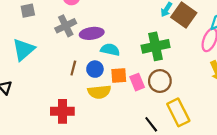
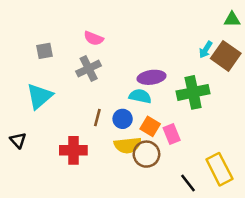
purple ellipse: (92, 33) -> (151, 77), moved
orange square: (119, 76) -> (150, 126), turned 35
brown circle: (160, 81) -> (146, 154), moved
red cross: (62, 111) -> (73, 150), moved

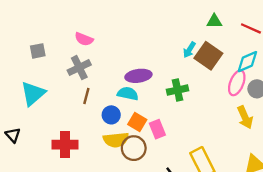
green cross: (193, 92) -> (178, 90), size x0.7
brown line: (97, 118) -> (86, 96), moved

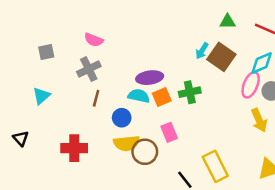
cyan triangle: (33, 94) -> (41, 96), size x0.7
orange square: (137, 122) -> (162, 97), moved, turned 36

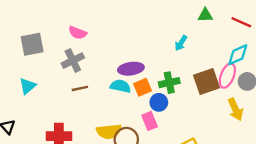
gray square: (46, 52) -> (32, 44), size x1.5
brown square: (221, 57) -> (206, 81), moved, turned 36
brown line: (96, 98) -> (80, 88), turned 63
blue circle: (122, 118) -> (159, 102), moved

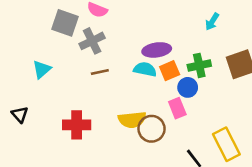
gray square: (32, 44) -> (65, 23), moved, turned 30

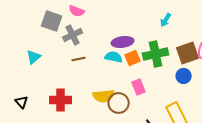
green cross: (199, 65) -> (156, 54), size x1.4
blue circle: (188, 87) -> (184, 76), moved
black triangle: (20, 115) -> (22, 102), moved

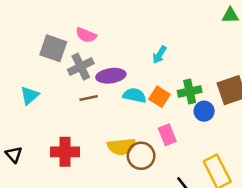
cyan arrow: (166, 20) -> (159, 55), moved
purple ellipse: (123, 42) -> (111, 76), moved
green cross: (156, 54) -> (190, 91), size x0.7
orange square: (133, 58) -> (159, 97), turned -35
blue circle: (184, 76) -> (204, 111), moved

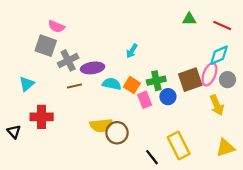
pink semicircle: (86, 35) -> (56, 26), moved
pink rectangle: (167, 135) -> (145, 100), moved
red cross: (65, 152) -> (42, 117), moved

